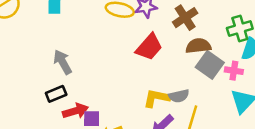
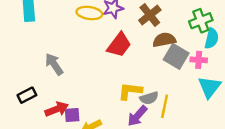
gray arrow: (63, 62) -> (54, 64), moved
black rectangle: (56, 94) -> (27, 95), moved
gray semicircle: (179, 96) -> (149, 98), moved

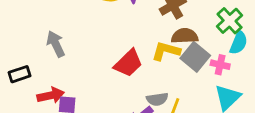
green cross: (201, 21) -> (230, 21), turned -30
red trapezoid: (119, 45) -> (128, 63), moved
yellow L-shape: (130, 91) -> (166, 51), moved

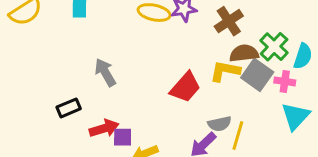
green cross: (230, 21) -> (274, 47), moved

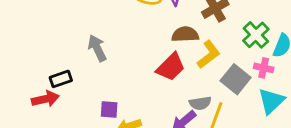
brown semicircle: (244, 53) -> (185, 34), moved
yellow L-shape: (225, 71) -> (209, 54), turned 128
gray square: (257, 75) -> (236, 79), moved
red arrow: (104, 128) -> (45, 99), moved

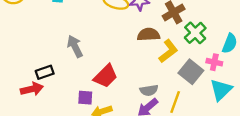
green cross: (256, 35) -> (195, 33), moved
red trapezoid: (171, 67) -> (106, 76), moved
gray semicircle: (200, 103) -> (149, 90), moved

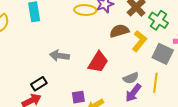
gray arrow: (75, 46) -> (59, 56), turned -42
red trapezoid: (106, 76) -> (98, 62), moved

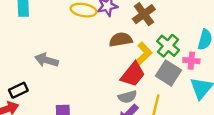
green cross: (159, 20) -> (168, 46), moved
red trapezoid: (98, 62) -> (133, 74), moved

